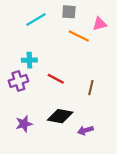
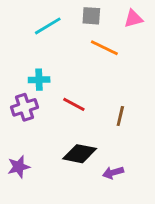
pink triangle: (100, 24) -> (133, 19), moved
purple star: (24, 124) -> (19, 167), moved

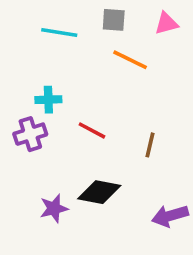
cyan line: (48, 26) -> (59, 33), turned 40
purple star: (19, 167) -> (54, 208), moved
purple arrow: (113, 173) -> (170, 216), moved, size x1.4

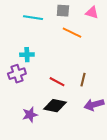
pink triangle: (166, 23) -> (92, 13), turned 32
red line: (92, 130) -> (57, 82), moved
purple arrow: (170, 216) -> (94, 105), moved

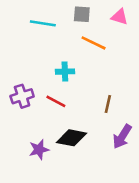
cyan cross: (27, 55) -> (65, 72), moved
red line: (57, 82) -> (56, 101), moved
purple arrow: (94, 105) -> (122, 137), turned -42

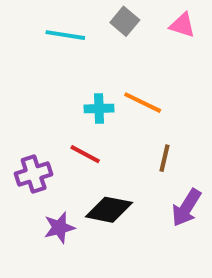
gray square: (82, 14) -> (125, 21), turned 36
orange line: (94, 43) -> (143, 103), moved
purple cross: (22, 96) -> (34, 174), moved

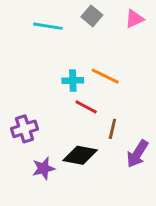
pink triangle: (182, 25) -> (134, 19), turned -42
red line: (85, 154) -> (86, 107), moved
brown line: (165, 158) -> (112, 129), moved

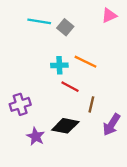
gray square: (92, 16) -> (65, 27), moved
purple star: (44, 168) -> (36, 136), turned -30

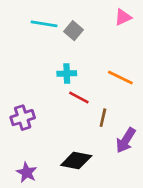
orange line: (85, 62) -> (120, 77), moved
black diamond: (65, 126) -> (76, 160), moved
purple star: (36, 136) -> (27, 172), moved

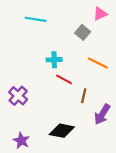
gray square: (73, 31) -> (83, 32), moved
purple cross: (23, 118) -> (18, 96), turned -30

